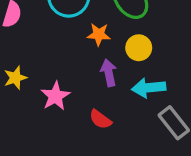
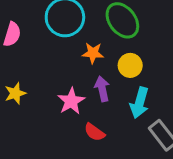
cyan arrow: (149, 88) -> (139, 103), turned -68
pink star: (55, 96) -> (71, 101), moved

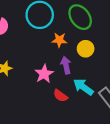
cyan arrow: (139, 103) -> (83, 87), moved, turned 110

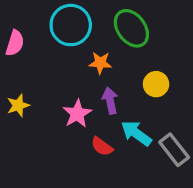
yellow circle: (86, 49) -> (156, 84), moved

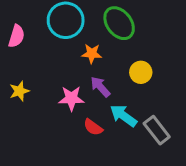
purple arrow: (110, 101) -> (100, 87), turned -30
pink star: (77, 114) -> (71, 98), turned 30

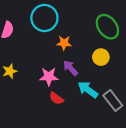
green ellipse: (119, 23) -> (107, 27), moved
red semicircle: (93, 127) -> (56, 98), moved

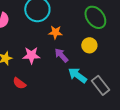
pink star: (49, 77) -> (31, 55), moved
red semicircle: (56, 98) -> (19, 83), moved

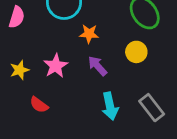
pink star: (31, 55) -> (56, 66), turned -30
cyan arrow: (77, 75) -> (110, 106), moved, turned -138

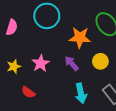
orange star: (89, 34) -> (80, 38), moved, size x1.5
yellow circle: (136, 52) -> (100, 61), moved

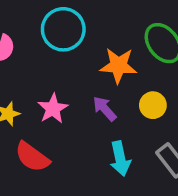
red semicircle: (28, 92) -> (32, 157), size x1.5

